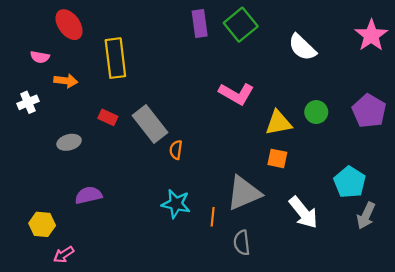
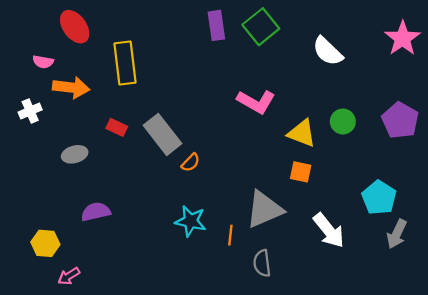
orange arrow: (66, 81) -> (71, 88), size x1.4
yellow triangle: (278, 123) -> (302, 133), turned 32
orange semicircle: (176, 150) -> (191, 163), turned -144

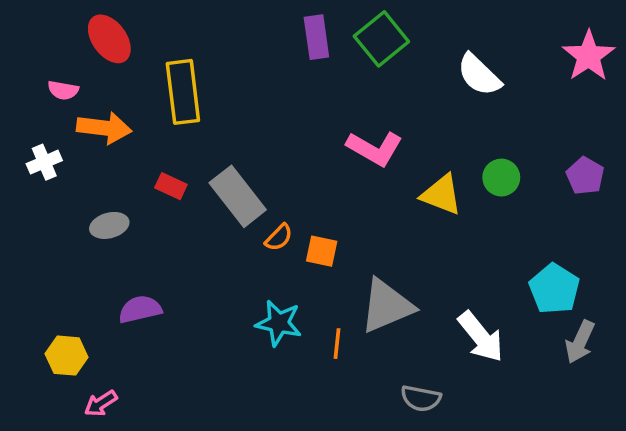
purple pentagon: (400, 120) -> (585, 176), size x0.7
orange square: (301, 172) -> (322, 251), moved
gray semicircle: (262, 263) -> (421, 398), moved, turned -72

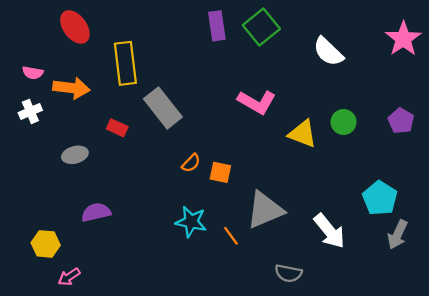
pink semicircle: (63, 90) -> (33, 73), moved
gray rectangle: (238, 196) -> (163, 108), moved
orange line: (337, 344) -> (231, 236), turned -42

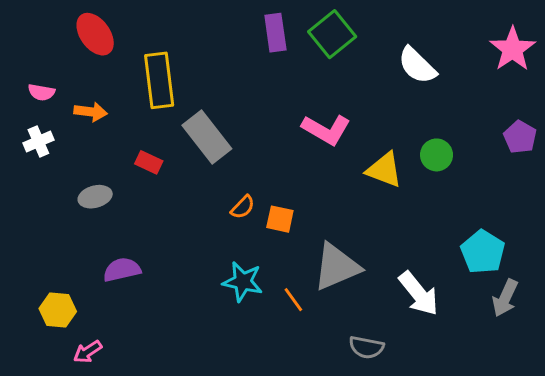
orange arrow: (71, 88) -> (91, 112), size x0.7
purple pentagon: (401, 121) -> (520, 137), moved

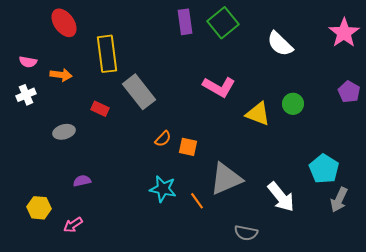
purple semicircle: (122, 270) -> (82, 181), size x0.7
pink arrow: (88, 352) -> (73, 225), moved

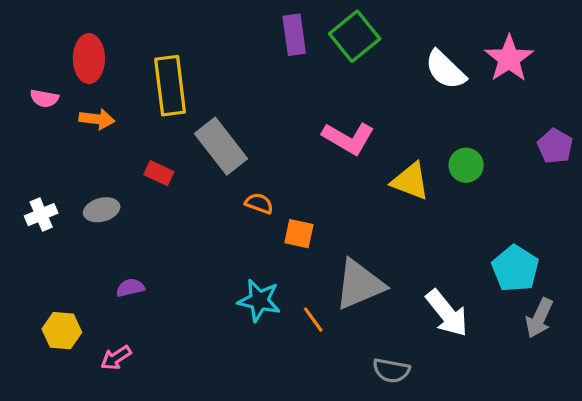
red ellipse: (64, 23) -> (89, 59), moved, turned 36
pink star: (344, 33) -> (509, 59), moved
white cross: (26, 95) -> (41, 215), moved
orange semicircle: (163, 139) -> (259, 203), moved, turned -114

